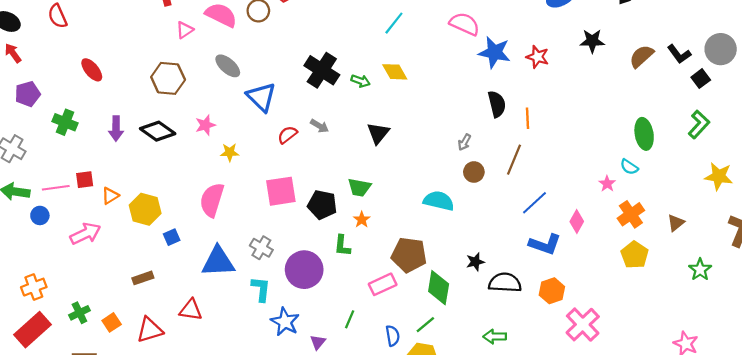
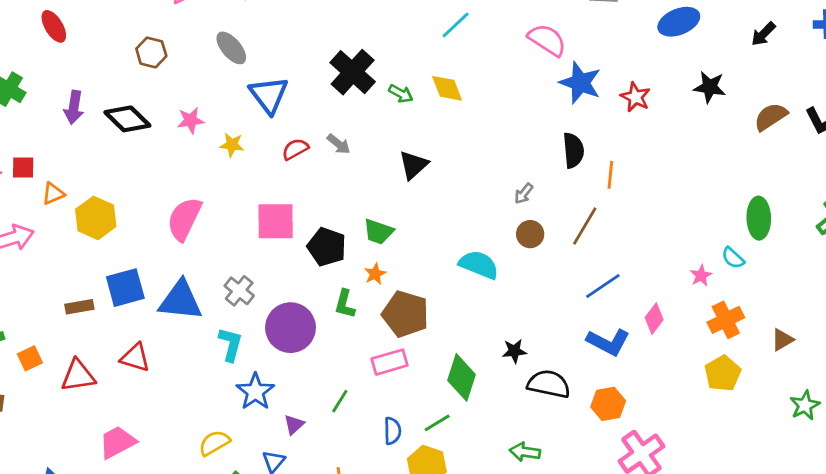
brown hexagon: (168, 78) -> (151, 52), size x0.7
yellow star: (230, 152) -> (232, 145), moved
blue square: (172, 237) -> (125, 288), moved, size x1.8
brown pentagon: (409, 255) -> (405, 314), moved

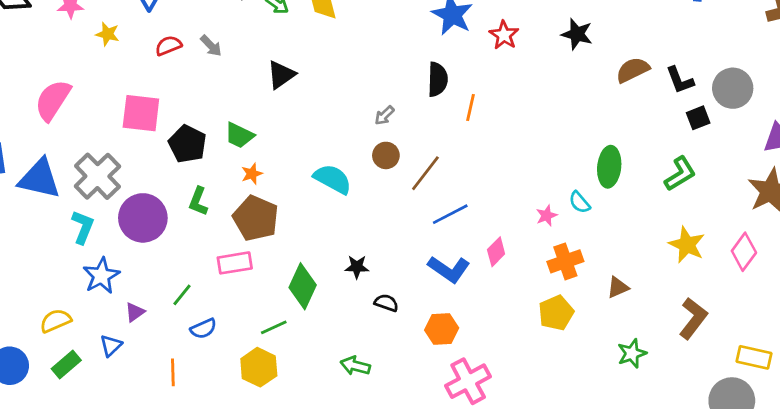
brown line: (585, 226) -> (425, 173), moved
orange star: (375, 274) -> (252, 174), moved
gray cross: (239, 291) -> (97, 176), size x1.6
black semicircle: (549, 384) -> (386, 303), size x0.6
blue semicircle: (392, 431) -> (203, 329), moved, turned 60

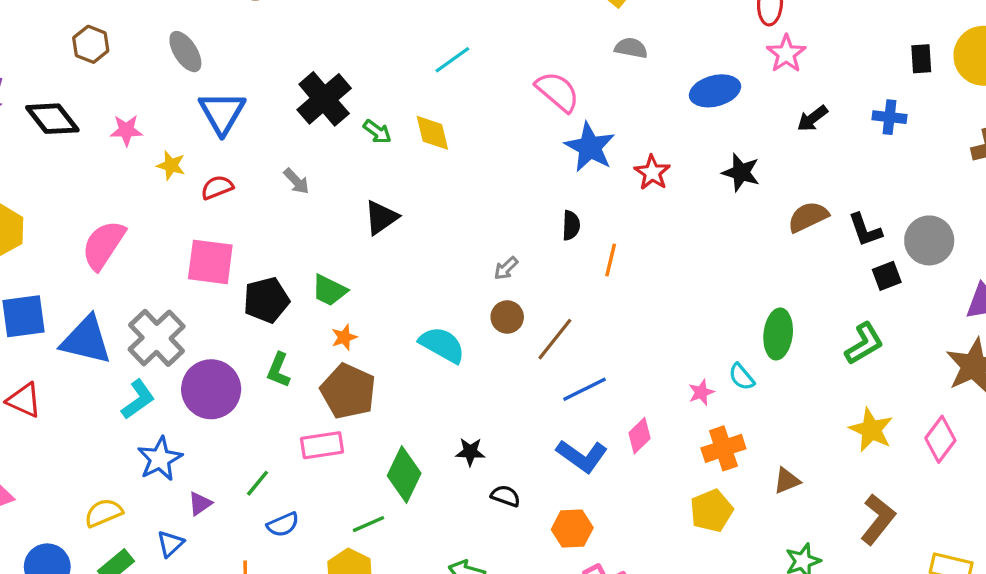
red semicircle: (168, 46) -> (217, 187), moved
black semicircle: (438, 79) -> (571, 225), size x0.7
black pentagon: (187, 144) -> (266, 300), turned 30
cyan L-shape: (83, 227) -> (138, 399), turned 32

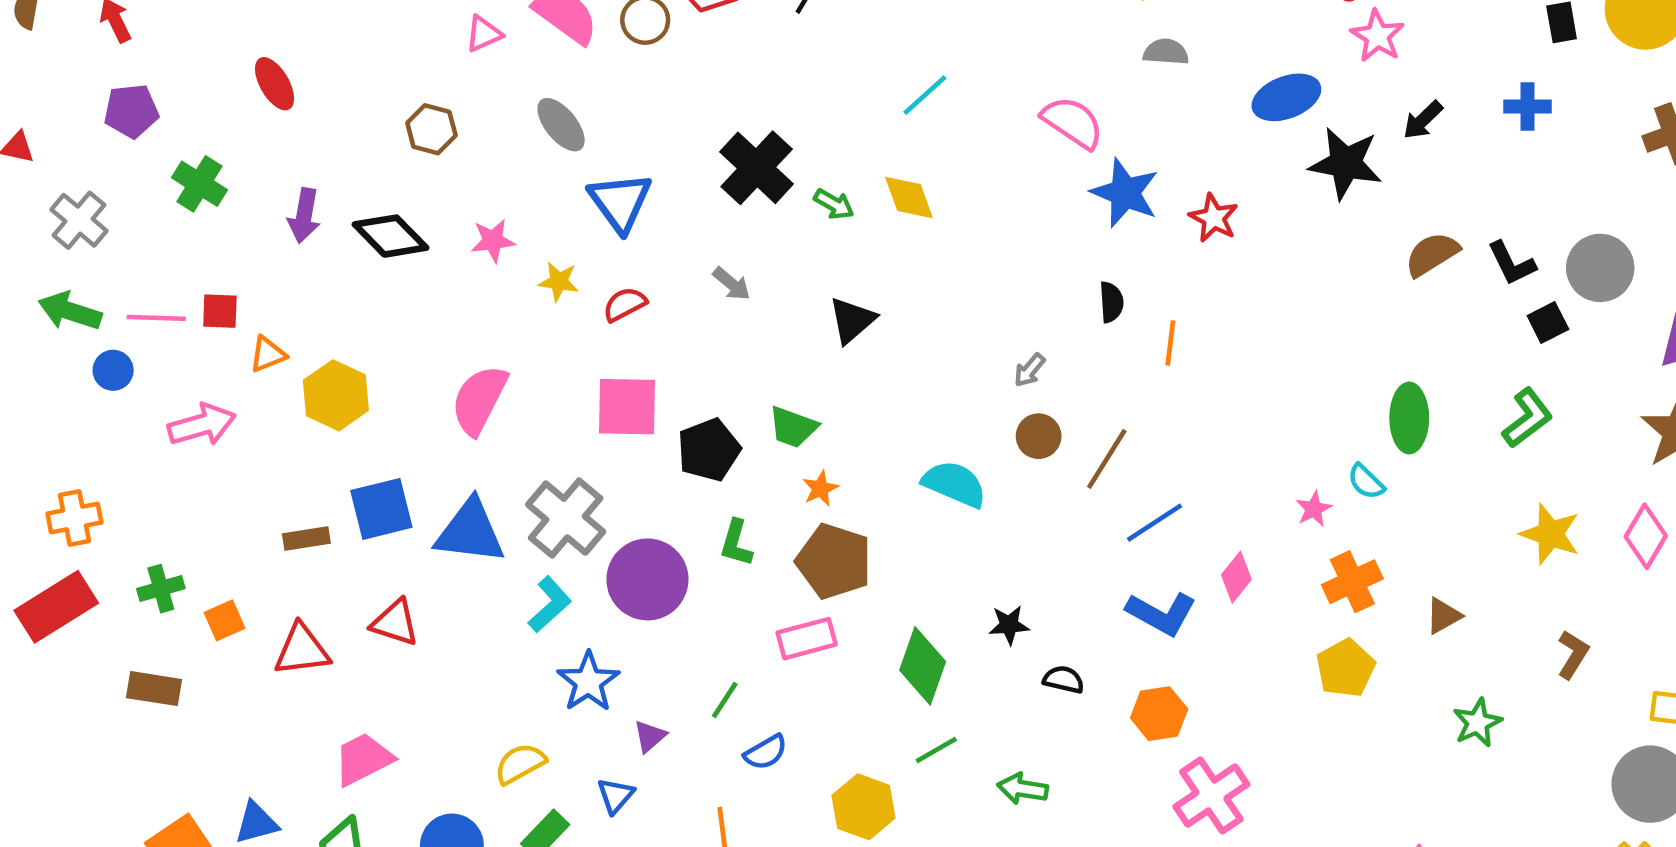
black star: (741, 172) -> (1346, 163), moved, size x1.4
brown L-shape: (878, 519) -> (1573, 654), size x0.7
green line: (368, 524) -> (936, 750), moved

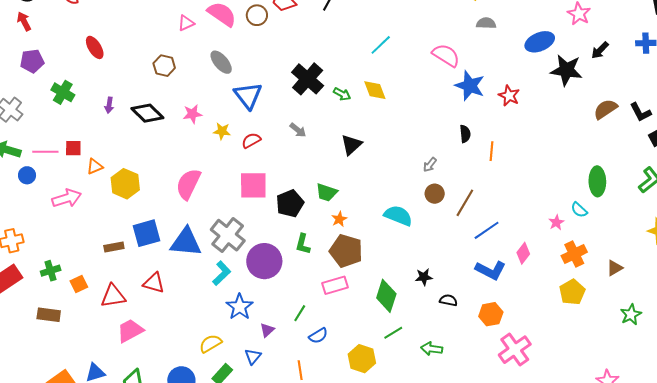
purple arrow: (304, 216) -> (109, 105), size x0.7
pink trapezoid: (363, 759) -> (130, 331), moved

